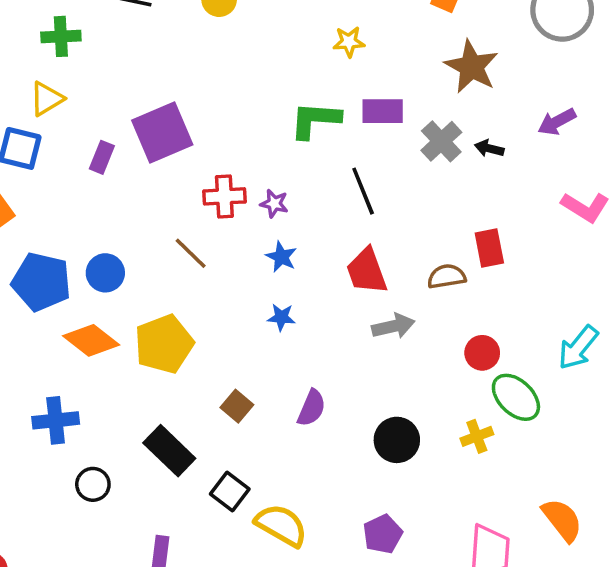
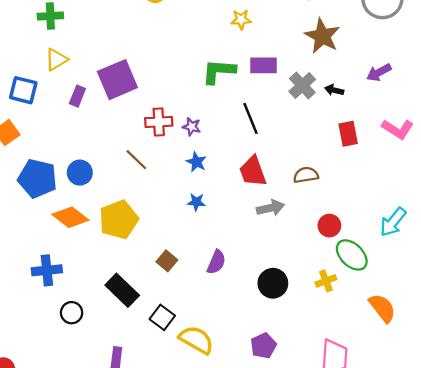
yellow triangle: (47, 99) -> (56, 60), moved
red rectangle: (489, 248) -> (348, 134), moved
orange semicircle: (562, 520) -> (382, 308), moved

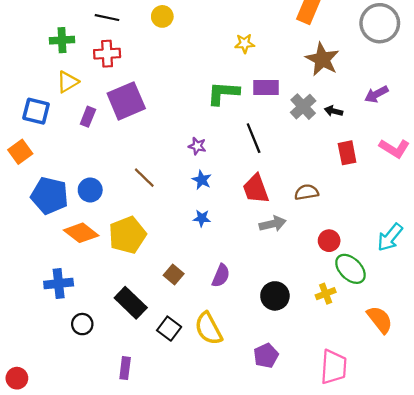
red cross: (159, 122) -> (107, 54), moved
yellow semicircle: (196, 340) -> (208, 329), moved, turned -148

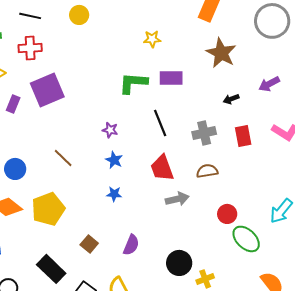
gray cross: (303, 107) -> (204, 133), moved, turned 30
black arrow: (334, 111) -> (231, 99), turned -35
yellow cross: (326, 294) -> (205, 279), moved

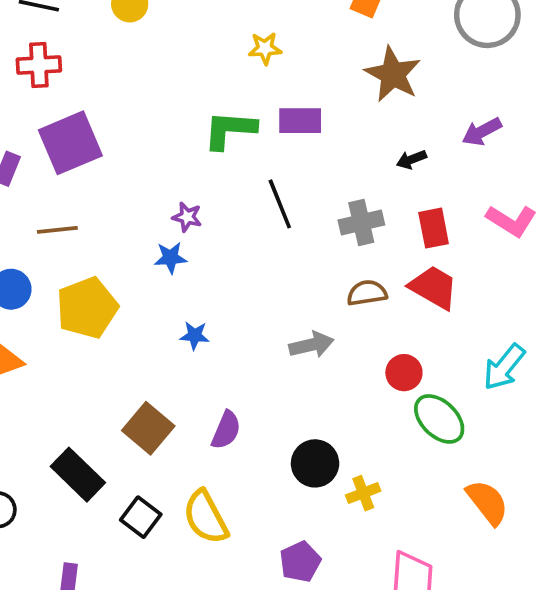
brown line: (63, 158) -> (57, 230), moved, turned -50
blue star: (114, 160) -> (170, 258), moved, turned -30
red trapezoid: (162, 168) -> (434, 287), moved, turned 140
yellow pentagon: (48, 209) -> (87, 308), moved
brown square: (89, 244) -> (148, 428), size x1.5

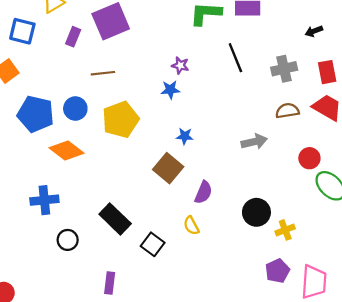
brown square: (148, 428) -> (168, 168), moved
yellow semicircle: (206, 517) -> (191, 226), moved, size x0.6
purple pentagon: (300, 562) -> (277, 271), moved

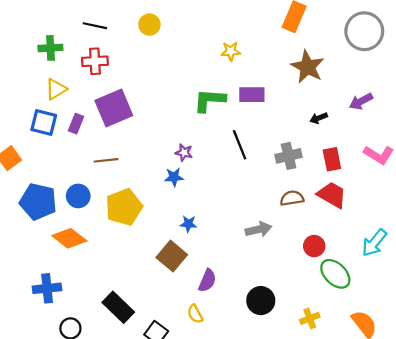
blue square: (22, 31) -> (44, 122), moved
yellow cross: (285, 230) -> (310, 318), moved

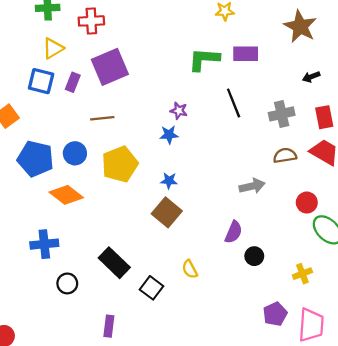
blue star: (188, 224) -> (169, 181), moved
purple semicircle: (207, 281) -> (234, 232), moved
black circle: (261, 301) -> (254, 256), size x0.7

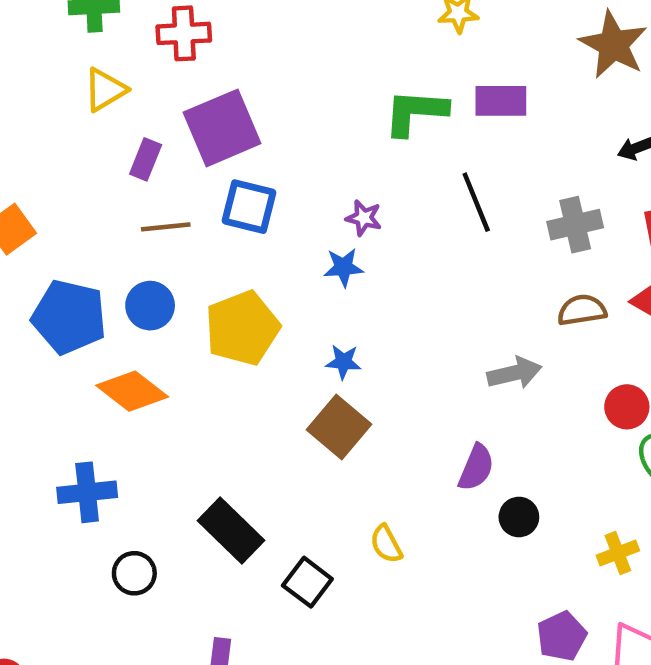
blue square: (41, 81) -> (249, 207), moved
brown line: (102, 118) -> (166, 227), moved

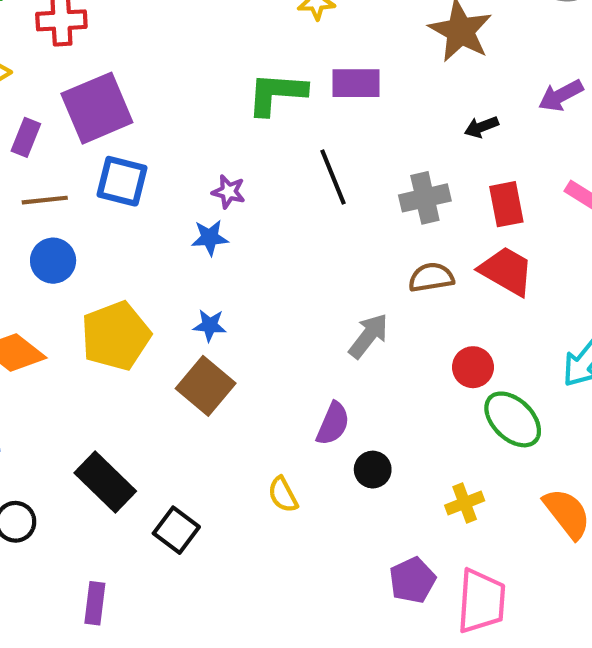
blue circle: (150, 306) -> (53, 261), moved
yellow pentagon: (242, 328) -> (116, 336), moved
gray arrow: (514, 373) -> (369, 336), turned -39
yellow semicircle: (386, 544) -> (283, 495), moved

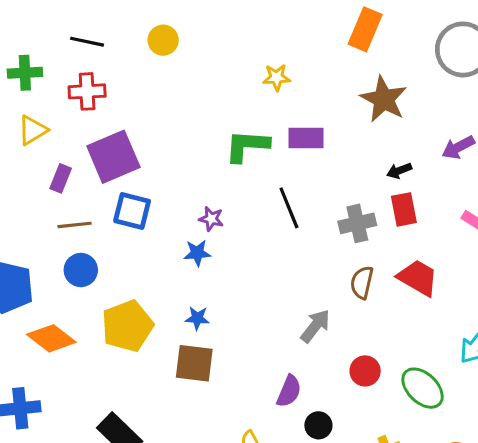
red rectangle: (506, 204) -> (404, 209), moved
brown semicircle: (431, 277) -> (362, 282), turned -68
red circle: (473, 367) -> (365, 371), moved
brown square: (206, 386) -> (194, 363), turned -33

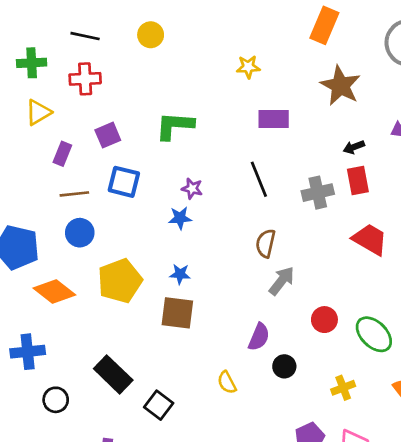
green L-shape: (247, 146) -> (175, 126), moved
purple square: (113, 157) -> (108, 135), size x0.6
brown semicircle: (362, 282) -> (266, 243), moved

